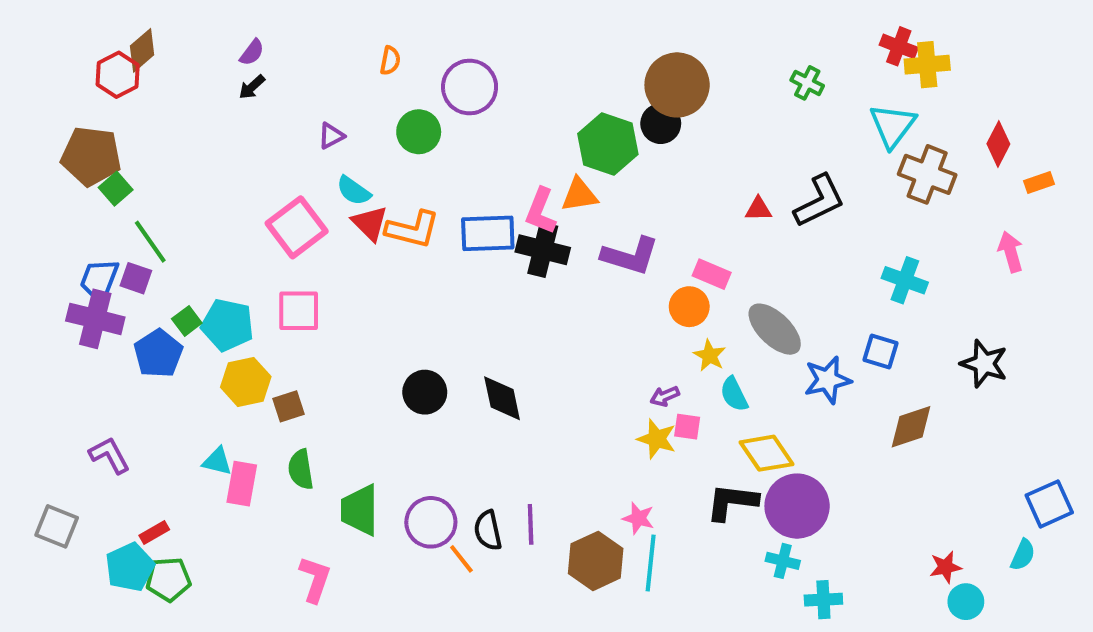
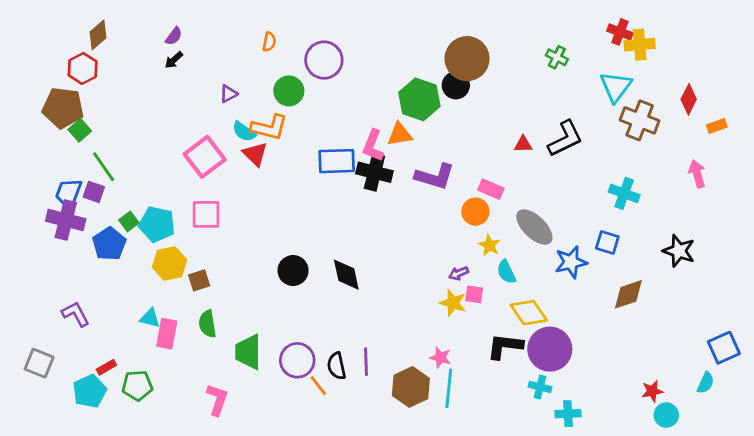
red hexagon: (118, 75) -> (83, 68), moved
orange L-shape: (413, 229) -> (269, 127), moved
green pentagon: (168, 579) -> (137, 386), moved

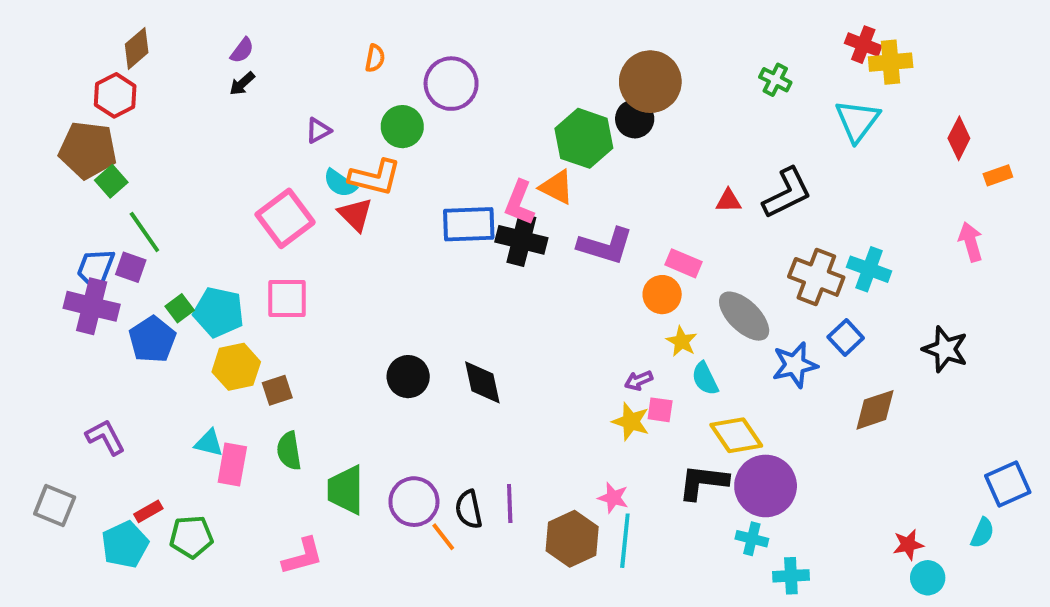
brown cross: (640, 120) -> (816, 277), moved
orange triangle: (400, 134) -> (557, 187), turned 36
blue square: (607, 242) -> (846, 338), turned 30
pink L-shape: (217, 400) -> (303, 556), turned 56

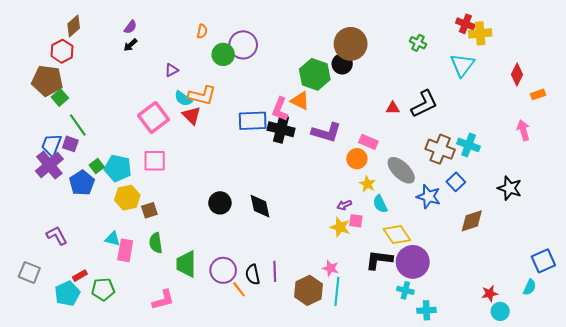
green circle: (402, 127) -> (223, 54), moved
purple cross: (92, 306) -> (49, 165), turned 36
blue star: (795, 365) -> (429, 197), turned 30

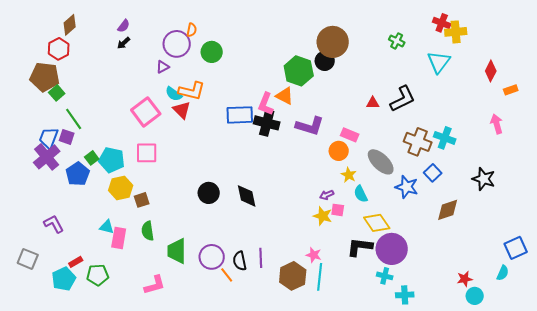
purple circle: (243, 45) -> (177, 44), moved

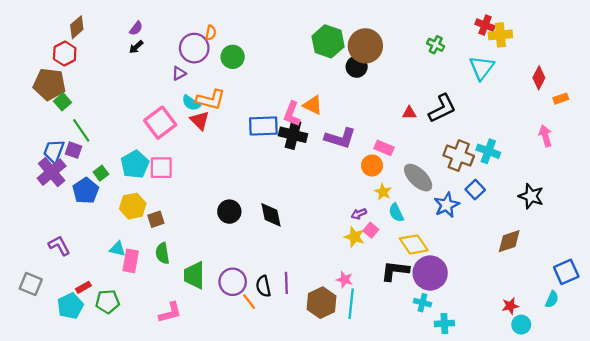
green hexagon: (299, 71) -> (328, 41), moved
cyan pentagon: (112, 160) -> (135, 164), moved, turned 30
blue star: (407, 187) -> (447, 205), turned 30
pink square: (338, 210) -> (371, 230), turned 32
brown diamond: (448, 210) -> (509, 241), moved

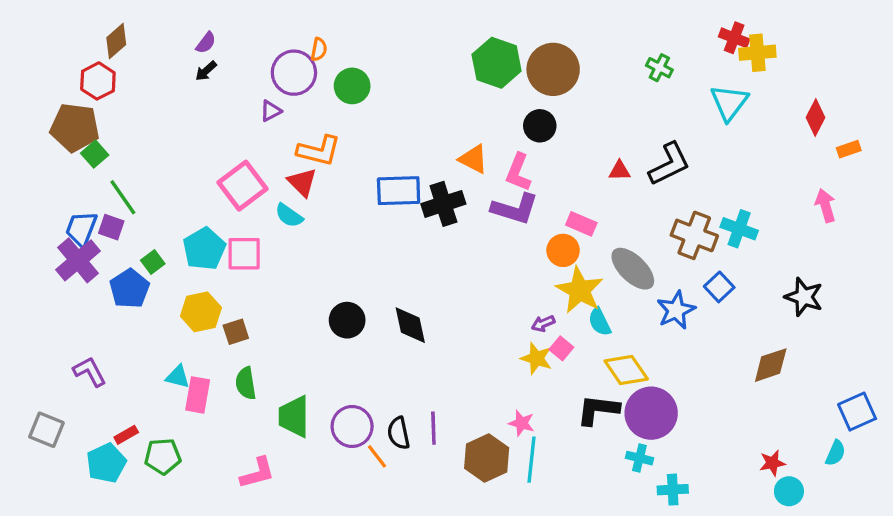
black circle: (357, 67) -> (540, 126), moved
cyan semicircle: (191, 103) -> (289, 216), moved
pink L-shape: (292, 114) -> (518, 172), moved
black cross: (293, 135) -> (443, 204), turned -32
yellow star: (383, 192) -> (580, 290), size x1.8

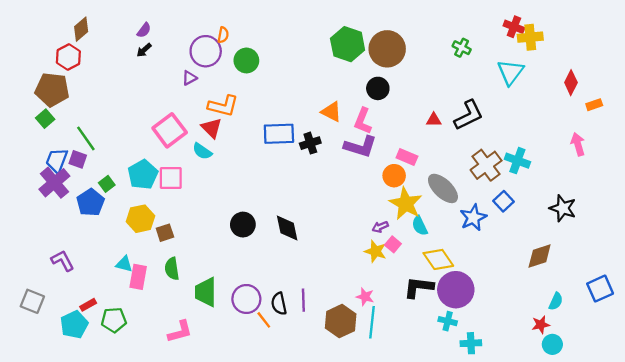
green square: (95, 154) -> (45, 119), moved
black cross: (443, 204) -> (310, 143), size x0.7
brown cross: (694, 235) -> (486, 165), turned 32
cyan semicircle: (835, 453) -> (556, 301), moved

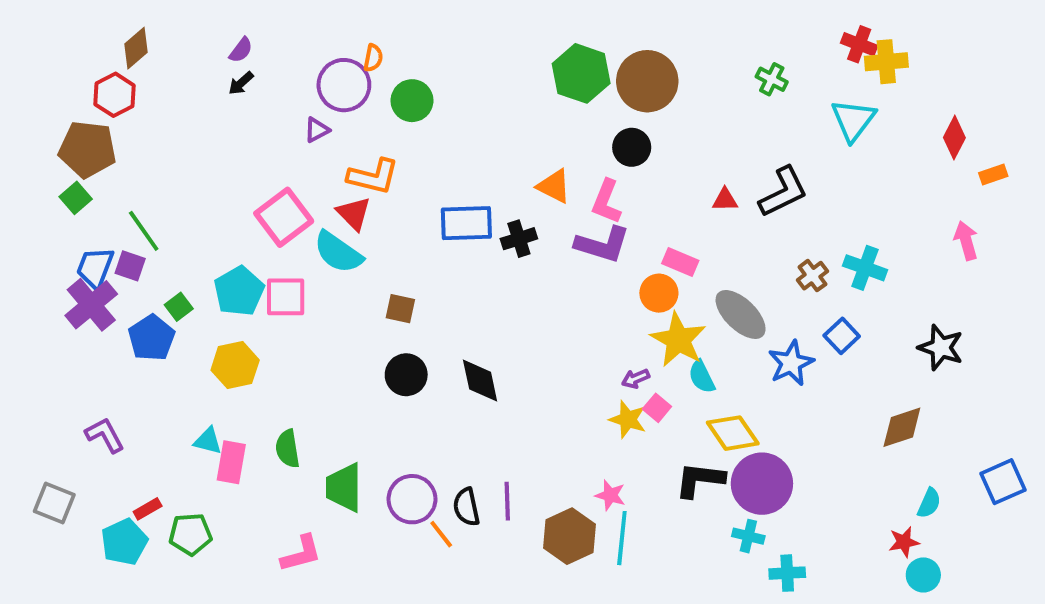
cyan semicircle: (202, 151) -> (338, 252), size x1.5
brown cross: (486, 165) -> (812, 276), size x0.6
brown square: (165, 233) -> (400, 309), moved, turned 30

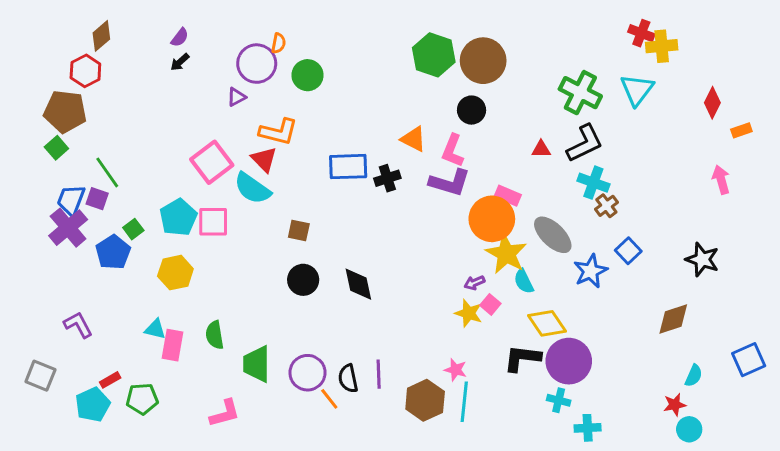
green cross: (772, 79) -> (580, 93), moved, size x1.8
cyan cross: (865, 268) -> (593, 183), moved
orange circle: (659, 293) -> (492, 219), size x1.6

